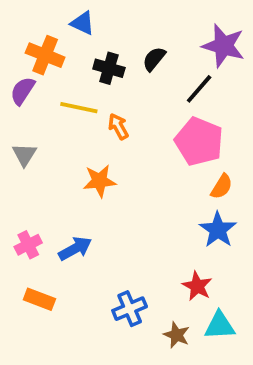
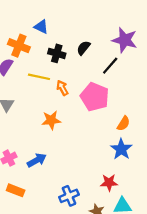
pink pentagon: (199, 141) -> (95, 97), moved
red star: (197, 286) -> (109, 183), turned -30

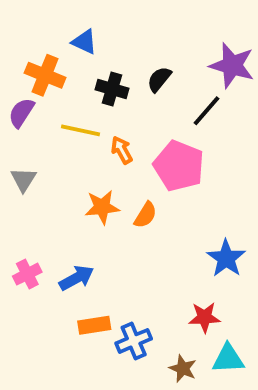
orange semicircle: (124, 124) -> (145, 215), moved
orange rectangle: (16, 190) -> (94, 325), moved, turned -30

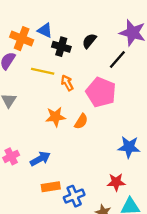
blue triangle: (84, 42) -> (45, 30), moved
blue star: (226, 258) -> (129, 147), turned -30

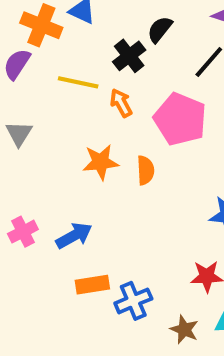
black cross: (61, 47) -> (129, 56), moved, turned 36
orange semicircle: (81, 121) -> (146, 170), turned -35

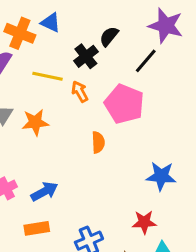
orange star: (101, 162) -> (35, 122), moved
orange rectangle: (92, 285) -> (37, 228), moved

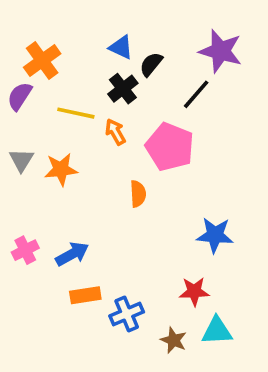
blue triangle: (51, 23) -> (121, 47), moved
orange cross: (20, 33) -> (42, 60), turned 32
orange rectangle: (37, 228) -> (85, 295), moved

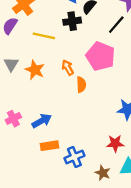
black cross: (123, 89) -> (72, 21), turned 30
orange arrow: (115, 132) -> (68, 68), moved
orange star: (61, 169) -> (35, 70), turned 30

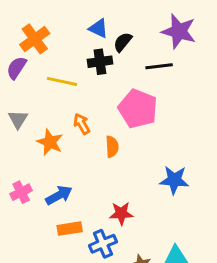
black line: (116, 25) -> (159, 66), turned 42
orange arrow: (68, 68) -> (82, 124), moved
orange star: (35, 70) -> (50, 142), moved
red star: (115, 143) -> (121, 213), moved

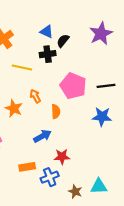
purple star: (179, 31) -> (101, 34), turned 30
black line: (159, 66) -> (106, 86), moved
blue star: (174, 180) -> (102, 117), moved
blue arrow: (59, 195) -> (42, 136), moved

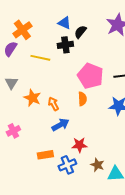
orange arrow: (35, 96) -> (53, 104), moved
orange semicircle: (56, 112) -> (82, 99), moved
brown star: (75, 191) -> (97, 165), moved

